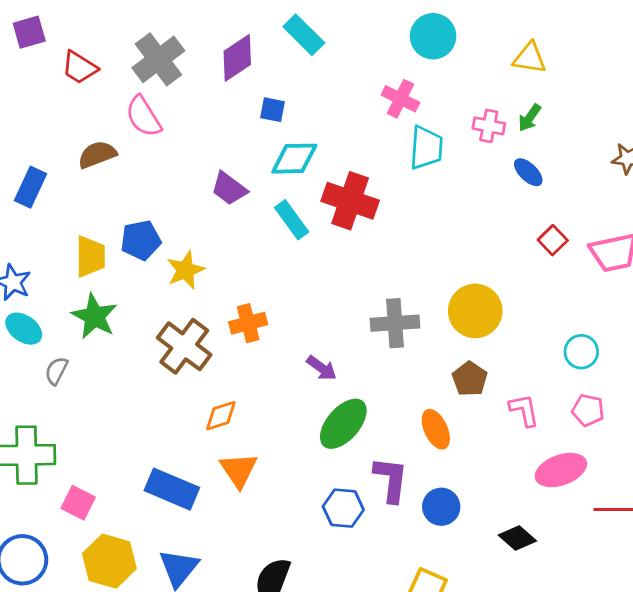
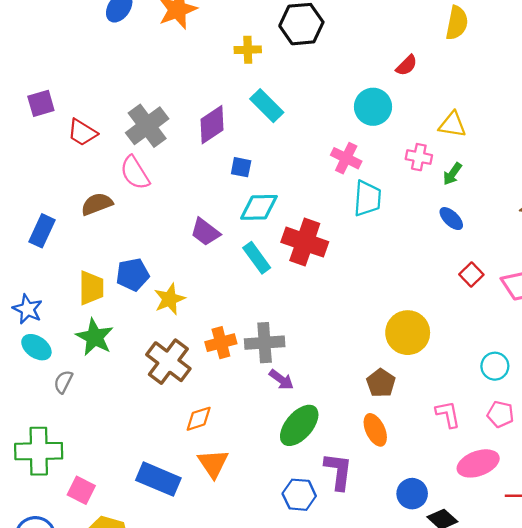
pink cross: (489, 126) -> (419, 157), moved
gray cross: (395, 323) -> (265, 343), moved
brown pentagon: (470, 379) -> (381, 383), moved
blue circle: (441, 507) -> (412, 494), moved

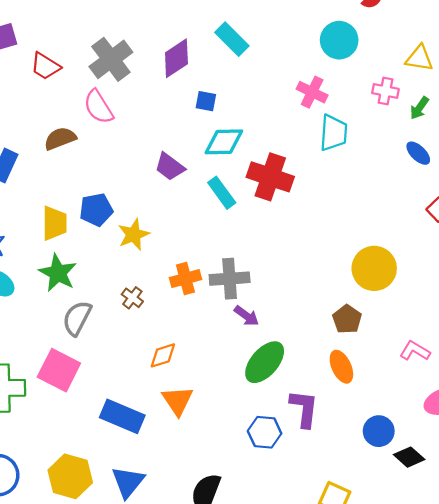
brown cross: (168, 362) -> (132, 298), size x0.5
gray semicircle: (63, 382) -> (77, 318), moved, size x1.5
pink L-shape: (448, 414) -> (415, 351), turned -48
pink square: (81, 490) -> (59, 370), moved, size x1.5

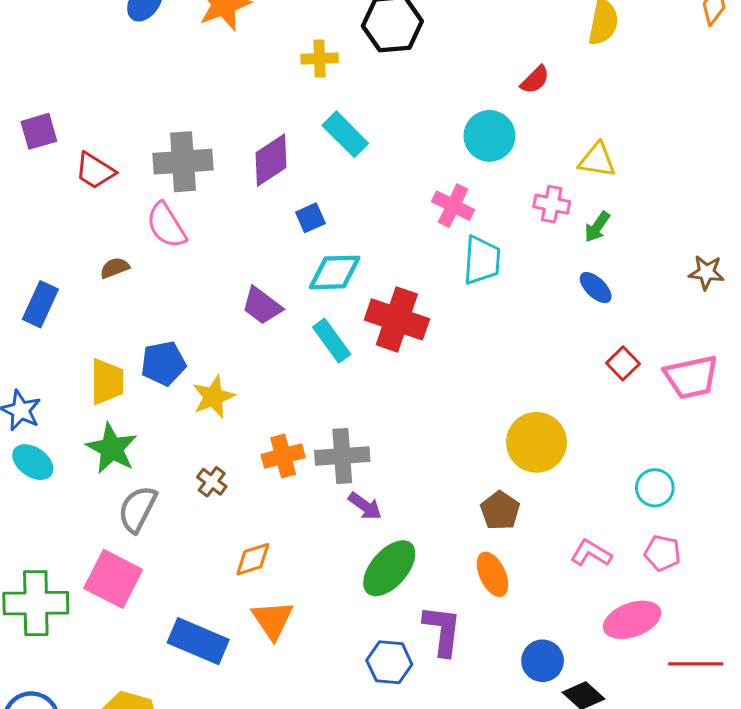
gray cross: (111, 59) -> (183, 162), turned 33
blue square: (206, 101) -> (310, 218), turned -35
brown semicircle: (60, 138) -> (115, 268), size x0.7

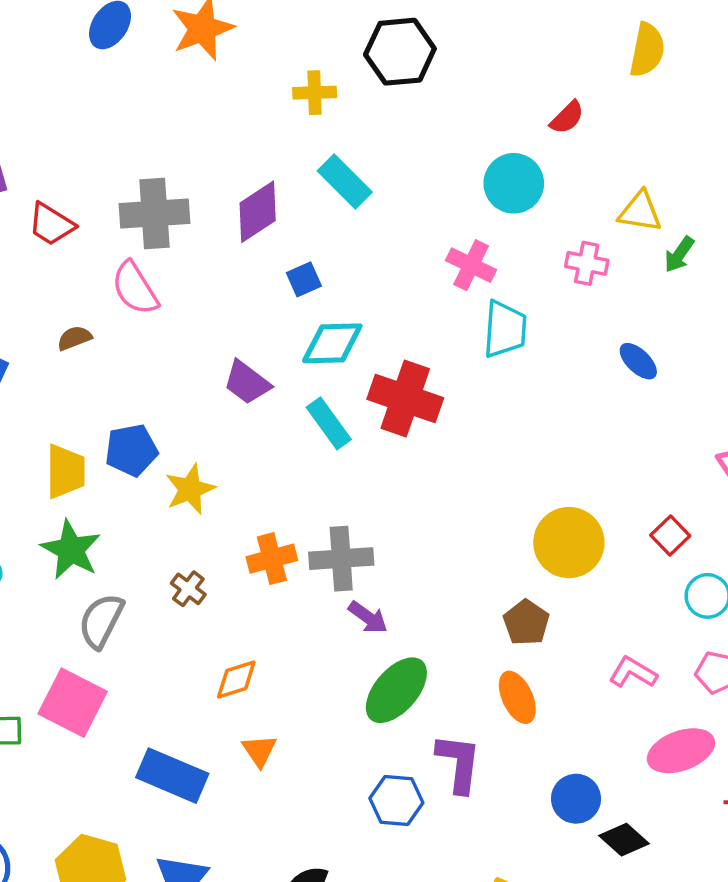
green arrow: (597, 227) -> (679, 254), moved
red square: (623, 363) -> (670, 535), moved
orange triangle: (272, 620) -> (259, 751), size x0.7

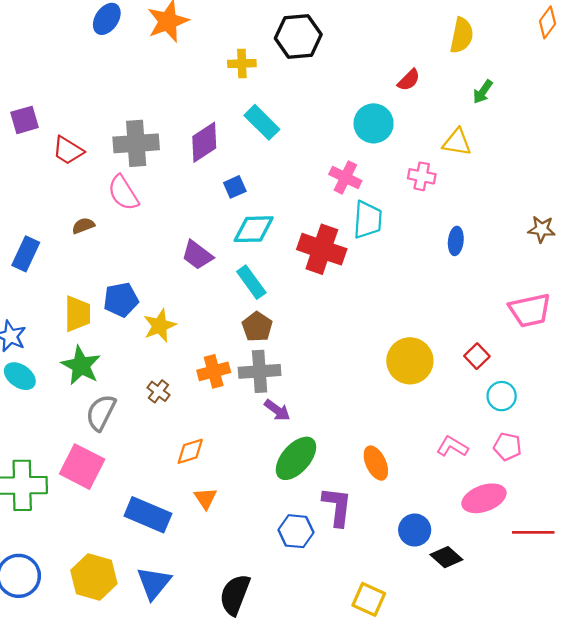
green arrow: (679, 254) -> (483, 92), moved
blue ellipse: (638, 361) -> (456, 241), turned 52
red cross: (405, 399) -> (322, 249), moved
brown pentagon: (526, 623) -> (257, 327), moved

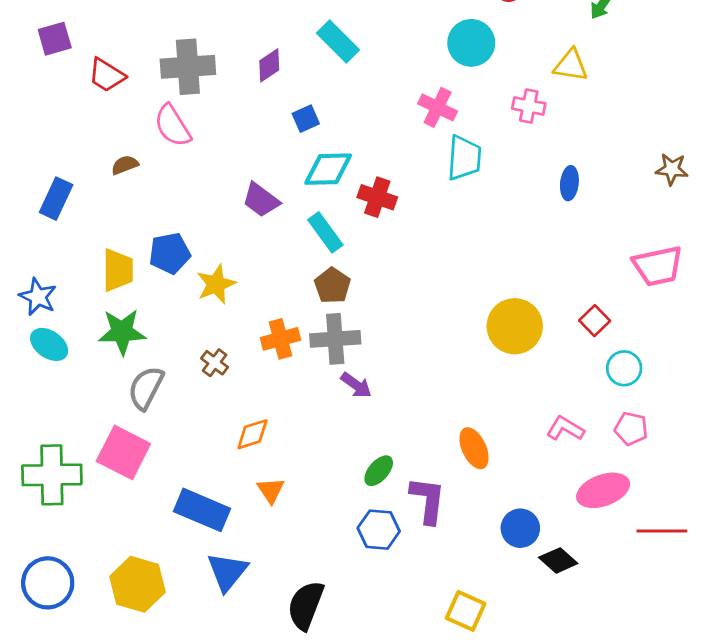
purple diamond: (204, 142) -> (269, 65), size x0.7
red cross: (322, 249) -> (377, 197), moved, size x0.7
green star: (81, 366) -> (122, 332), turned -30
green ellipse: (296, 458) -> (379, 471), moved, size x0.6
blue triangle: (154, 583) -> (227, 572), moved

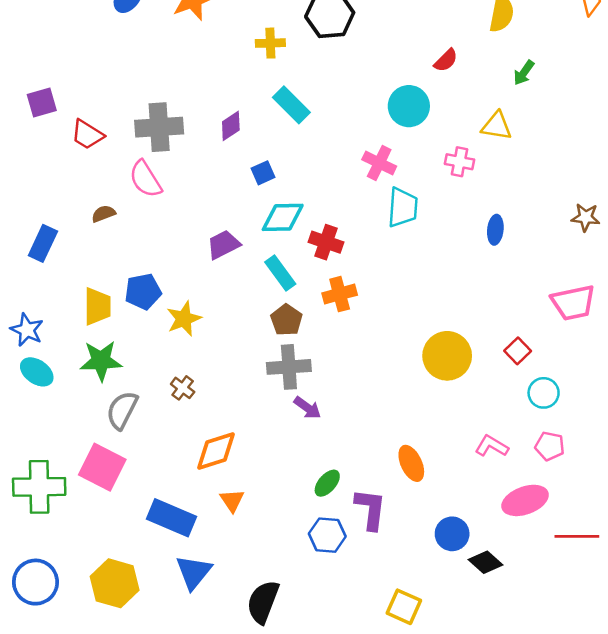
purple trapezoid: (261, 200) -> (223, 245), turned 116
orange cross: (281, 339) -> (340, 294), moved
orange diamond: (252, 434) -> (216, 451), size x1.4

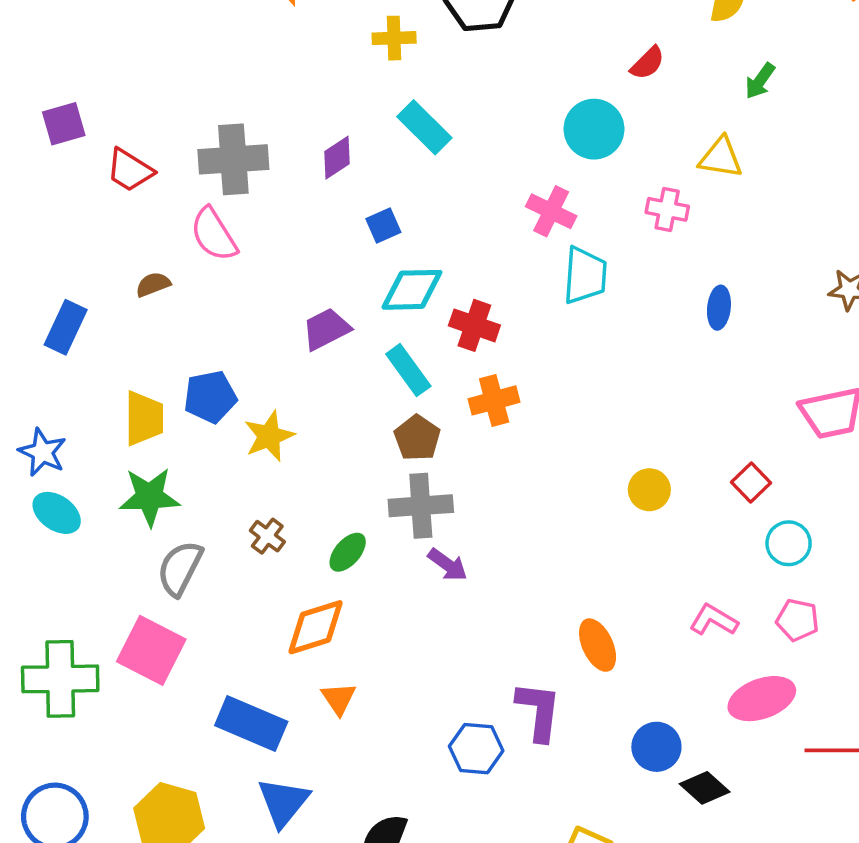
yellow circle: (447, 356) -> (649, 490), size x0.6
green ellipse: (327, 483) -> (348, 552), moved

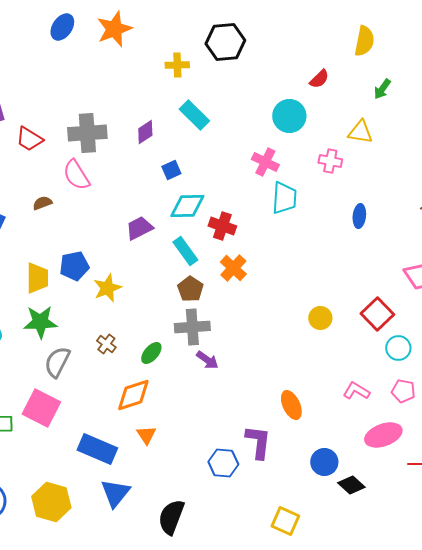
orange cross: (494, 400) -> (233, 268), turned -32
red square: (751, 483) -> (377, 314), size x1.5

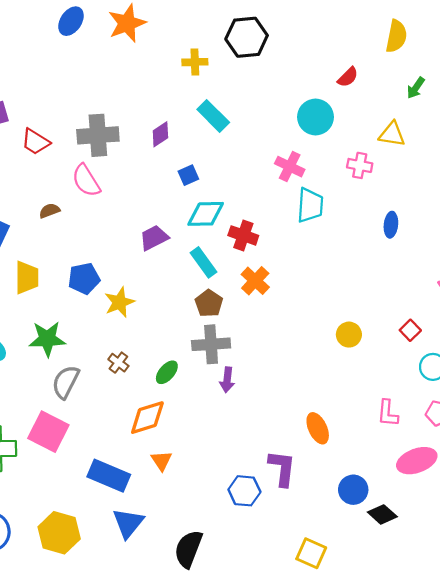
yellow trapezoid: (37, 278) -> (27, 277), moved
red square: (377, 314) -> (410, 330), size x0.6
purple arrow: (207, 360) -> (227, 380), turned 60
pink L-shape: (356, 391) -> (388, 413), turned -116

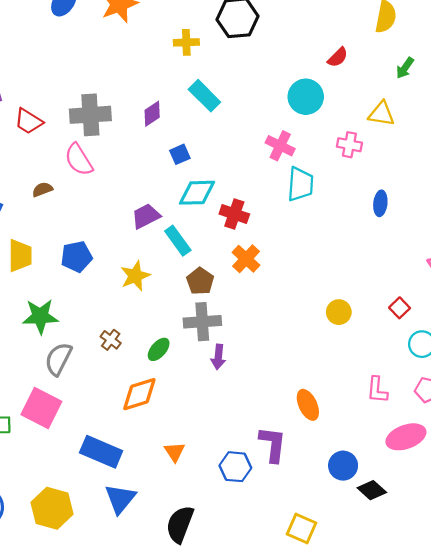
cyan rectangle: (203, 262) -> (178, 241), moved
yellow star: (119, 302) -> (135, 276), moved
orange triangle: (161, 461) -> (175, 452), moved

